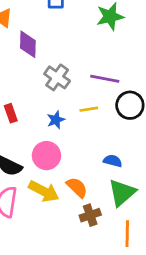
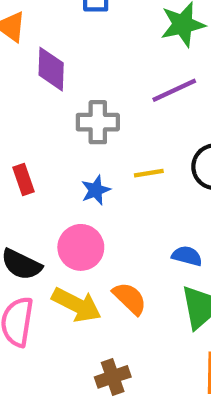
gray cross: (57, 77) -> (98, 122), turned -35
purple line: (105, 79) -> (174, 90), moved, turned -36
brown cross: (90, 215) -> (113, 377), moved

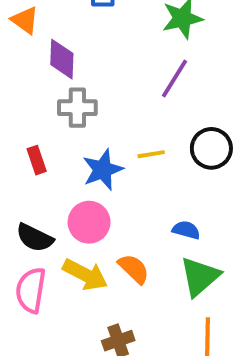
purple line: (174, 90) -> (175, 78), turned -33
gray cross: (98, 122) -> (77, 108), moved
blue star: (96, 190) -> (103, 170), size x1.5

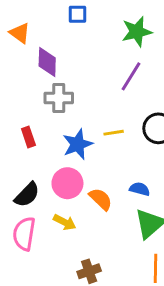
black semicircle: (35, 238) -> (27, 195), turned -72
orange semicircle: (134, 269) -> (101, 199), moved
yellow arrow: (85, 275) -> (65, 222), size x0.7

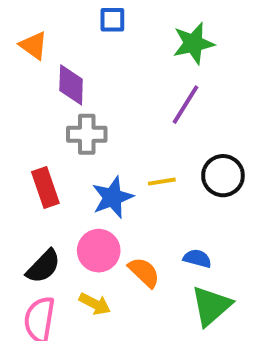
red rectangle: (28, 137) -> (45, 187), size x1.4

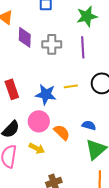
purple line: (185, 105) -> (83, 47), turned -35
gray cross: (87, 134) -> (52, 44), moved
blue star: (112, 197) -> (46, 94), turned 30

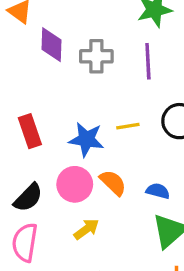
orange semicircle: (62, 132) -> (113, 183), moved
yellow arrow: (37, 148) -> (86, 229), moved, turned -63

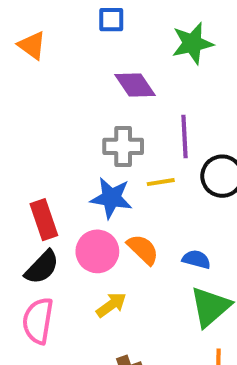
purple diamond: (51, 45) -> (135, 85), moved, turned -36
gray cross: (96, 56) -> (123, 146), moved
purple line: (148, 61) -> (185, 136), moved
red rectangle: (30, 131) -> (44, 220), moved

